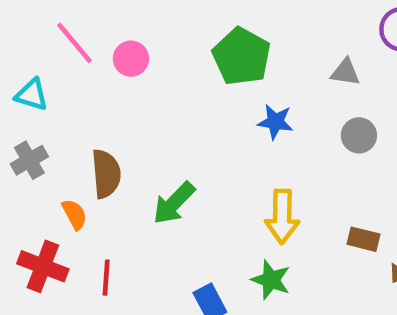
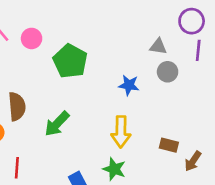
green pentagon: (242, 56) -> (70, 61), moved
blue star: (275, 122) -> (129, 85), moved
gray circle: (359, 135) -> (168, 72), moved

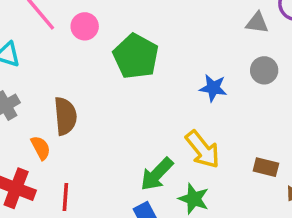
gray triangle: (158, 46) -> (257, 23), moved
green arrow: (57, 124) -> (157, 174), moved
yellow arrow: (121, 132) -> (203, 150), turned -40

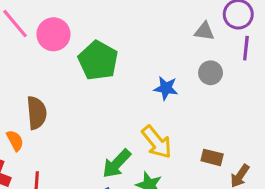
pink circle: (85, 26) -> (53, 34), size x1.4

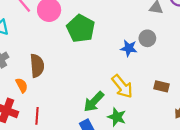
gray circle: (211, 73) -> (147, 38), moved
brown rectangle: (212, 157) -> (162, 86), moved

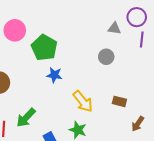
blue star: (129, 48) -> (54, 75), moved
green arrow: (94, 102) -> (26, 118), moved

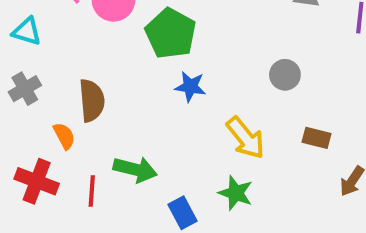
gray circle: (106, 57) -> (285, 75), moved
green arrow: (26, 118) -> (135, 169), turned -120

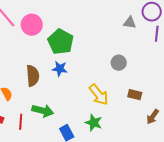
blue star: (190, 87) -> (60, 69), moved
brown semicircle: (92, 100) -> (33, 76), moved

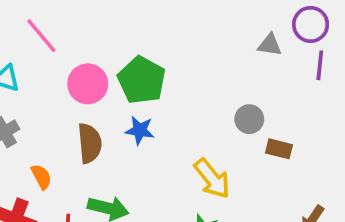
pink circle: (32, 25) -> (88, 84), moved
brown rectangle: (135, 95) -> (279, 149), moved

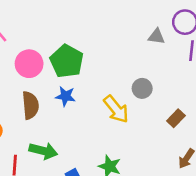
brown rectangle: (279, 149) -> (176, 118), moved, turned -60
yellow arrow: (212, 179) -> (116, 109), moved

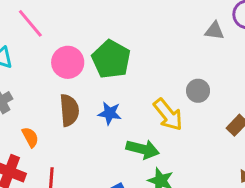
blue star: (65, 96) -> (110, 113), moved
green arrow: (43, 151) -> (143, 149), moved

